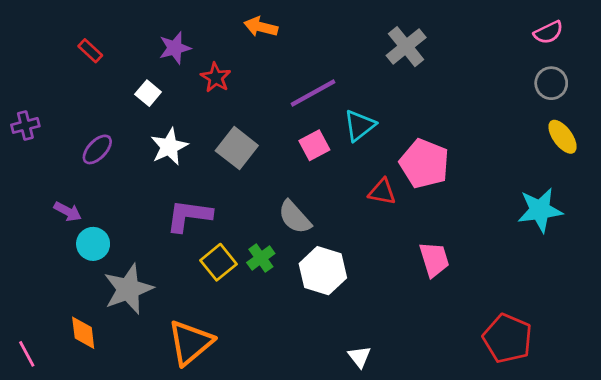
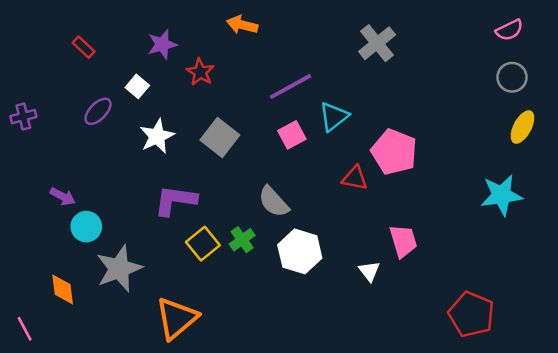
yellow ellipse: (563, 137) -> (522, 127), turned 64
purple ellipse: (97, 149) -> (98, 111), moved
orange diamond: (83, 333) -> (63, 289), moved
white triangle: (360, 357) -> (369, 271), moved

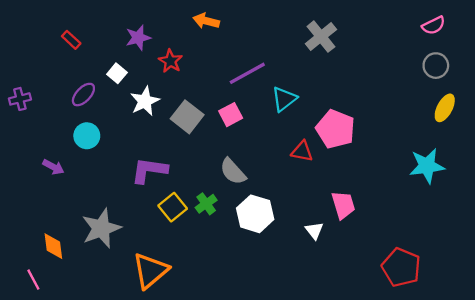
pink square: (292, 135) -> (231, 115), moved
white star: (157, 136) -> (145, 101), moved
cyan circle: (86, 227) -> (87, 136), moved
pink line: (25, 329) -> (33, 280), moved

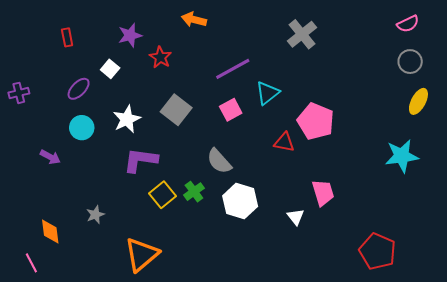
red rectangle: (71, 40) -> (67, 37), turned 36
white star: (145, 101) -> (127, 119), moved
pink square: (231, 115) -> (231, 110), moved
gray star: (101, 228) -> (95, 215), size x0.5

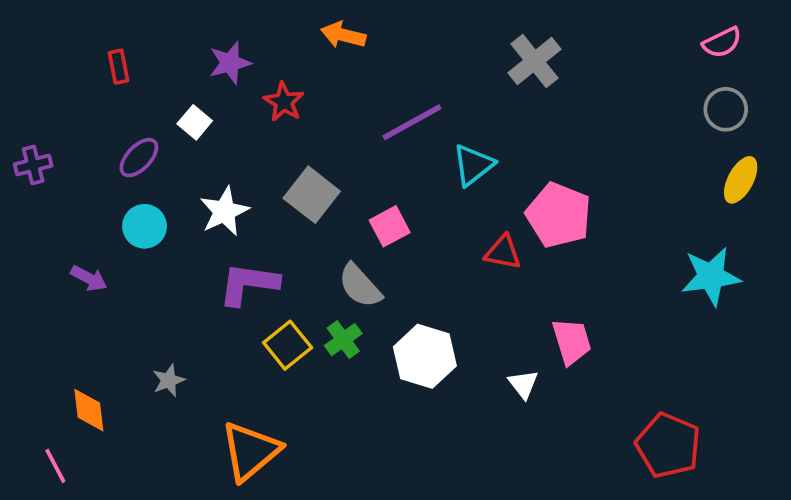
pink square: (231, 110) -> (390, 226), moved
gray semicircle: (219, 161) -> (360, 286), moved

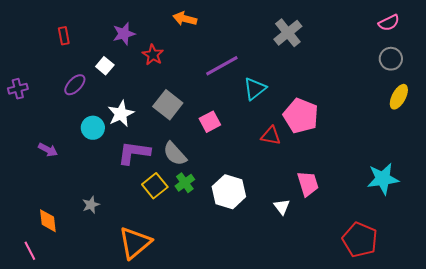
cyan circle: (145, 226) -> (93, 128), moved
cyan star: (711, 276) -> (383, 179), moved
gray semicircle: (360, 286) -> (175, 154), moved

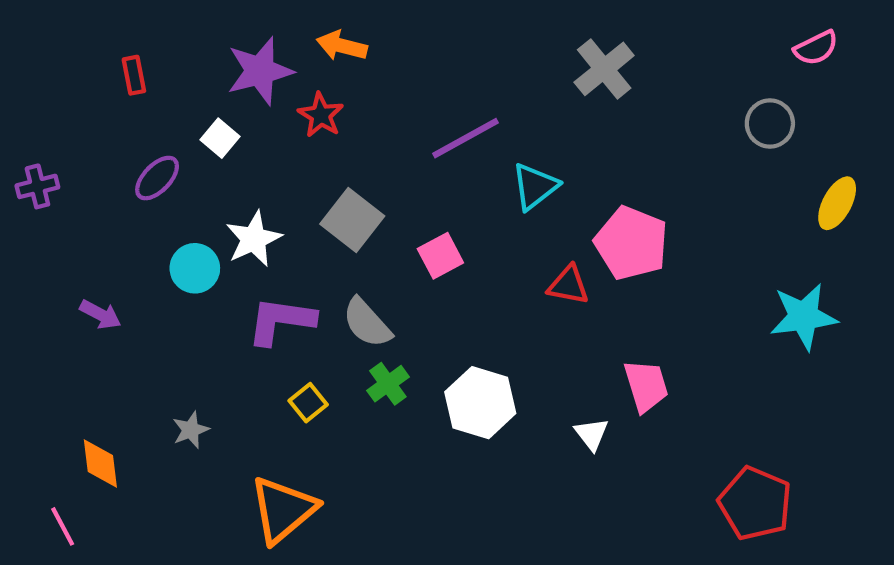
orange arrow: (185, 19) -> (342, 46), moved
purple star: (124, 34) -> (260, 71), size x1.4
gray circle: (391, 59) -> (770, 123), moved
cyan star: (383, 179) -> (803, 317), moved
yellow square: (155, 186) -> (308, 403), moved, size x0.7

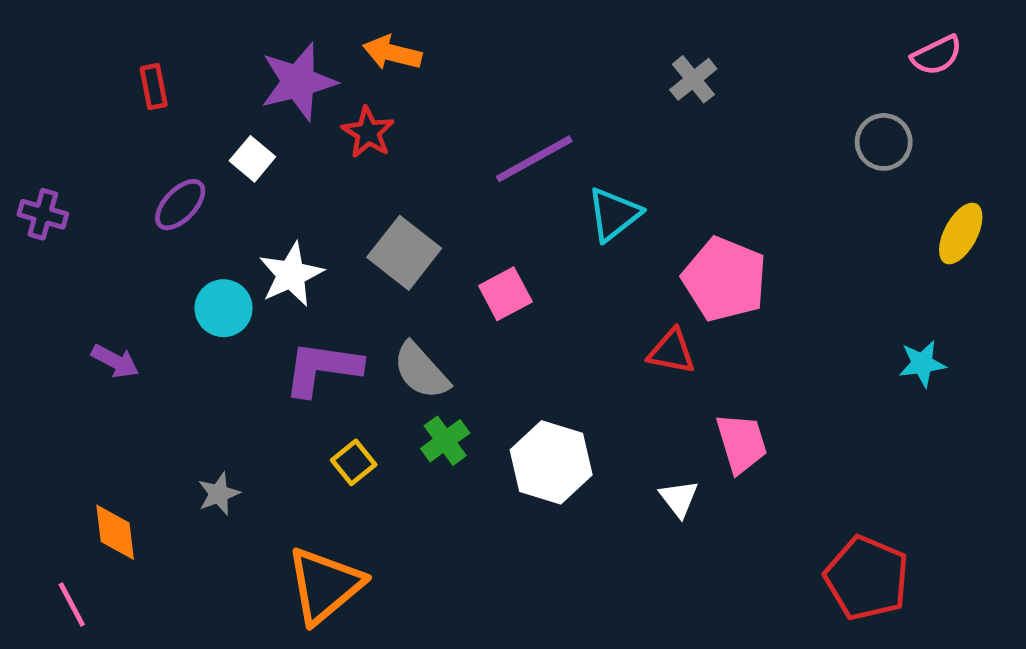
gray cross: (604, 69) -> (693, 79), size x0.7
purple cross: (37, 186) -> (43, 214), turned 30
red triangle: (568, 285) -> (672, 352), moved
cyan star: (803, 317) -> (922, 364), size x0.6

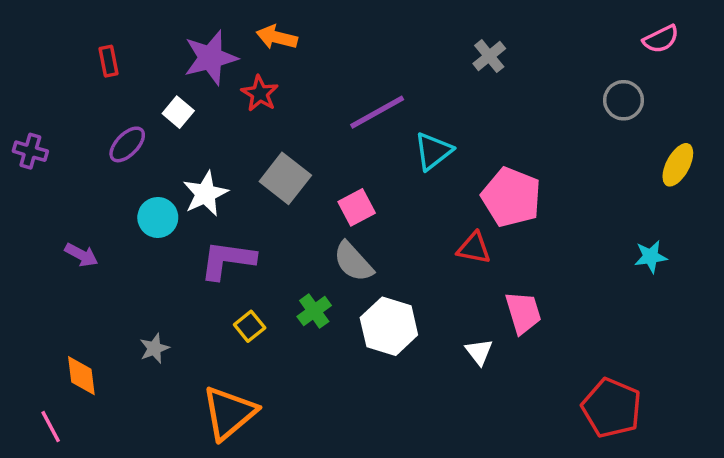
gray semicircle: (421, 371) -> (353, 262), moved

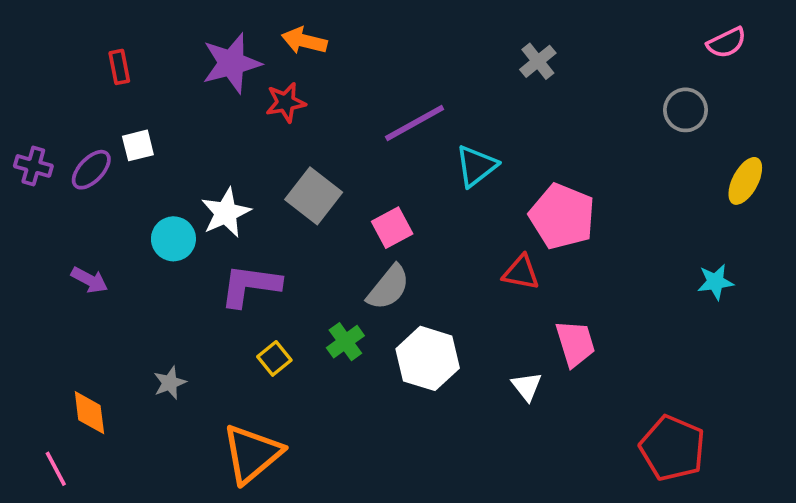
red star: (260, 93) -> (286, 102), turned 30
white square: (178, 112) -> (138, 145), moved, turned 36
purple ellipse: (127, 144) -> (91, 170), moved
gray semicircle: (353, 262) -> (388, 287), turned -99

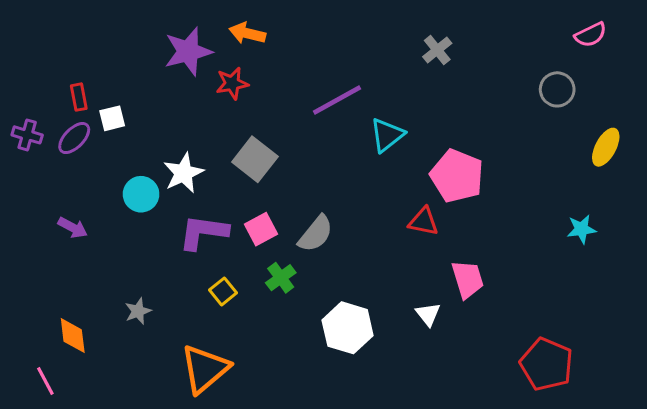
red rectangle: (119, 67) -> (79, 97), moved
pink square: (392, 228) -> (261, 229), moved
white hexagon: (428, 358) -> (348, 328), moved

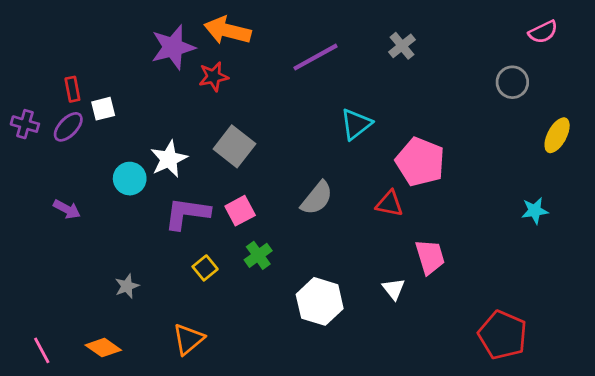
orange arrow: (247, 33) -> (227, 31), size x1.4
purple line: (337, 100) -> (315, 57), moved
gray semicircle: (316, 234) -> (317, 198), moved
orange diamond: (73, 335) -> (103, 348), moved, turned -48
orange triangle: (205, 369) -> (188, 339), size x0.7

